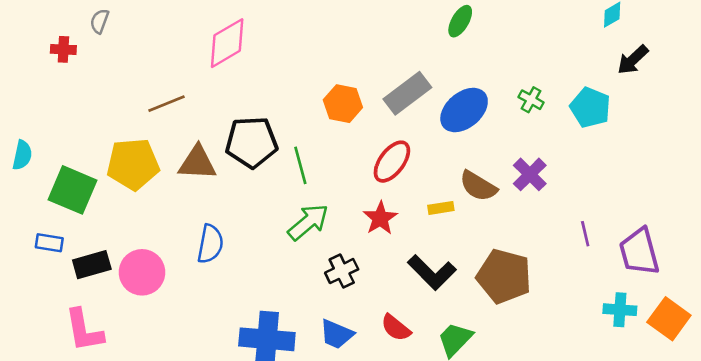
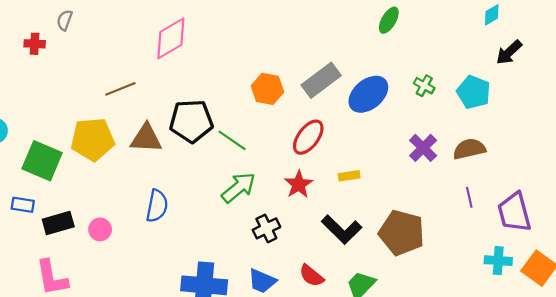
green ellipse: (460, 21) -> (389, 20), moved
green line: (300, 165) -> (232, 140), turned -40
brown semicircle: (478, 186) -> (469, 149), moved, turned 136
pink circle: (142, 272) -> (100, 229), size x0.6

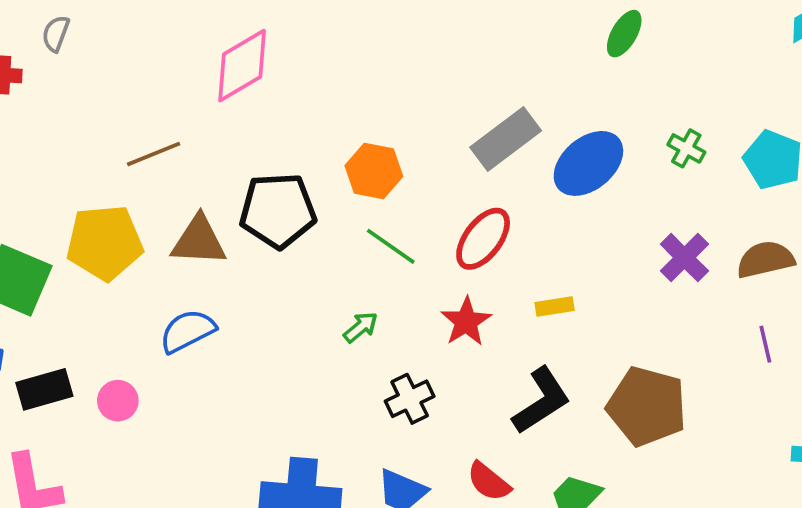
orange hexagon: (267, 89) -> (374, 171), moved
green line: (232, 140) -> (391, 246), moved
green arrow: (239, 188) -> (361, 327), size x0.6
blue semicircle: (157, 206) -> (187, 331), moved, turned -128
black L-shape: (342, 229) -> (541, 401), turned -78

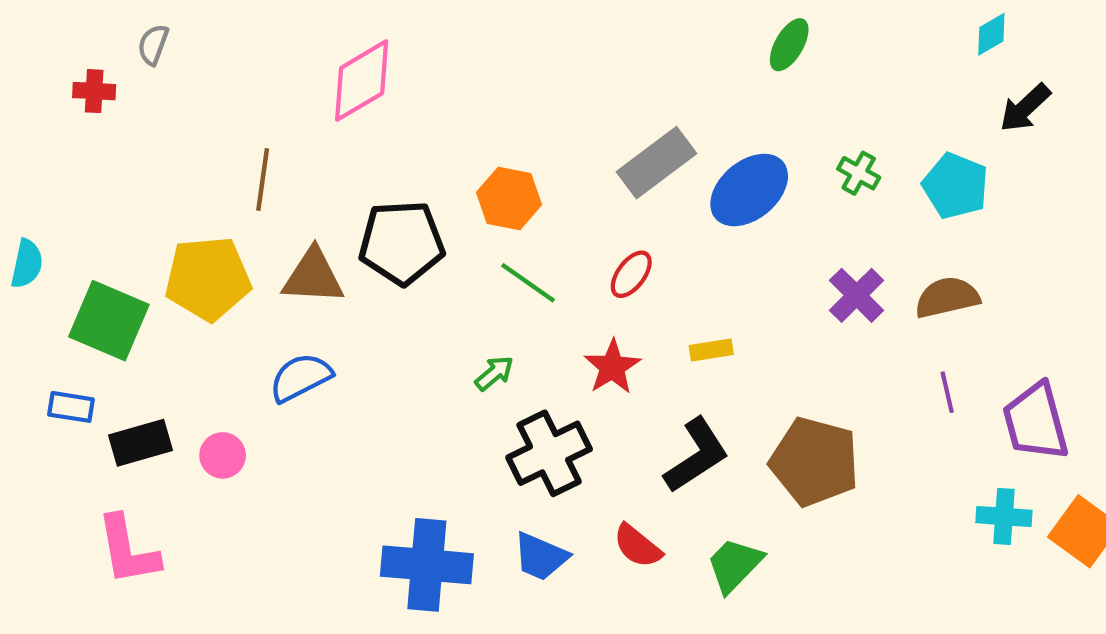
brown line: (154, 154) -> (263, 179), turned -60
red ellipse: (483, 239) -> (631, 274), size x0.7
black cross: (410, 399) -> (549, 453), size x1.5

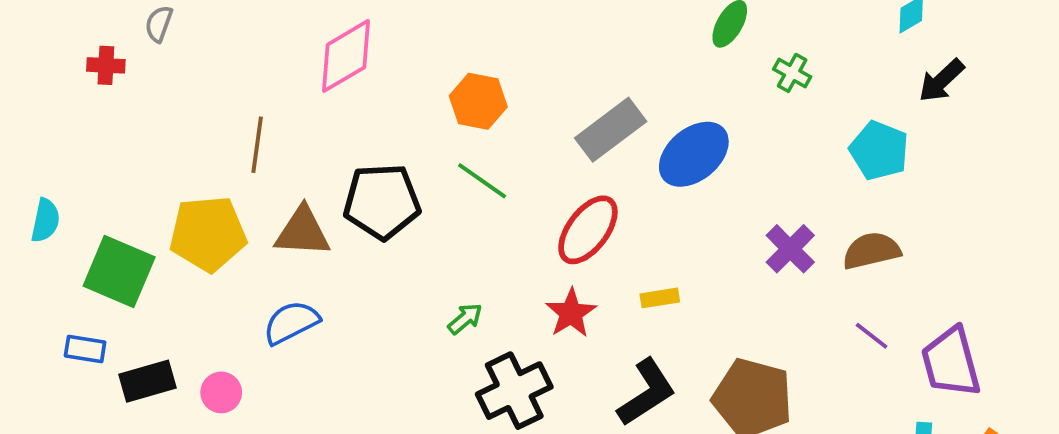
green cross: (859, 173) -> (792, 73), moved
orange hexagon: (509, 198) -> (478, 101), moved
red ellipse: (631, 274) -> (588, 230), size x1.6
green line: (528, 283) -> (482, 181), moved
purple line: (947, 392) -> (872, 336), turned -39

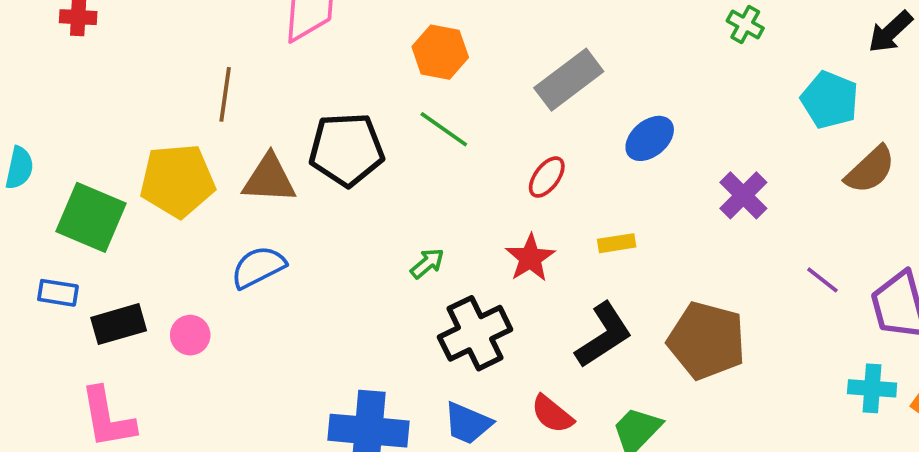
blue ellipse: (694, 154) -> (650, 138), moved, size x0.7
red ellipse: (588, 230) -> (547, 177), size x0.6
brown semicircle: (872, 251) -> (870, 170), moved, turned 150

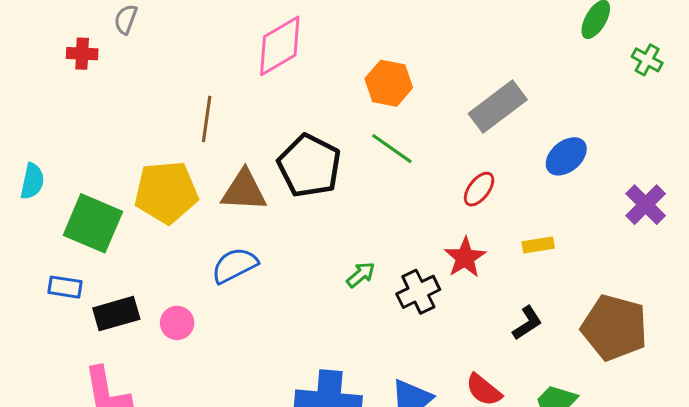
black pentagon: (346, 149) -> (309, 166), turned 30
green arrow: (427, 263) -> (361, 275), moved
black cross: (475, 333) -> (418, 292), moved, size x0.7
black L-shape: (604, 335) -> (527, 323), size x0.6

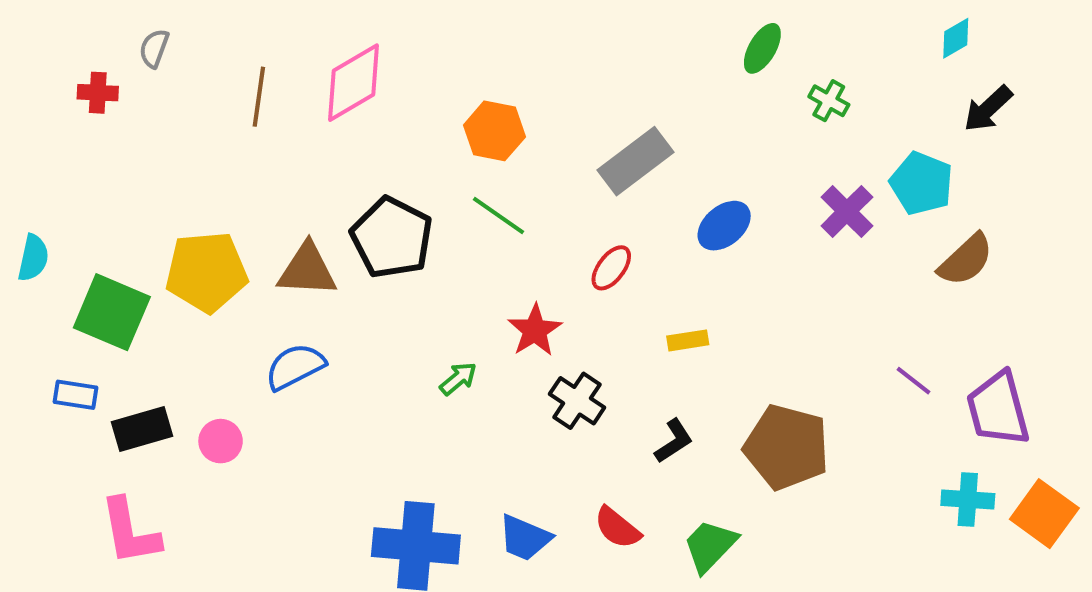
brown line: (207, 119) -> (259, 97), moved
purple cross: (646, 205) -> (847, 211), moved
red star: (465, 258) -> (535, 330), moved
black cross: (418, 292) -> (577, 401), moved, turned -30

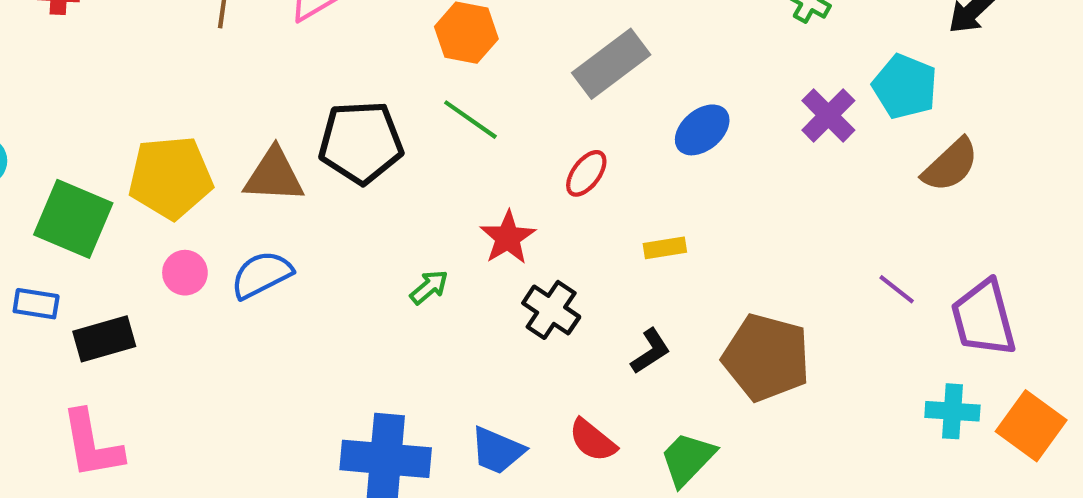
black pentagon: (392, 238) -> (361, 142), turned -30
pink circle: (221, 441) -> (185, 273), moved

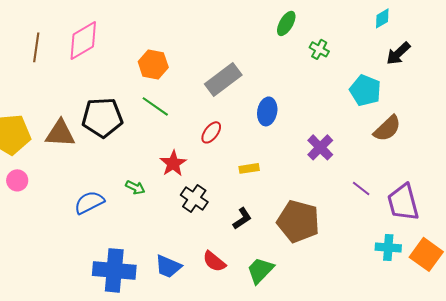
purple cross: (828, 115) -> (320, 147), moved
blue ellipse: (702, 130) -> (267, 111), turned -40
blue semicircle: (262, 275) -> (89, 202), moved
green arrow: (429, 287) -> (135, 187), turned 66

